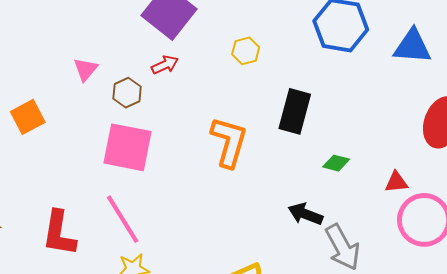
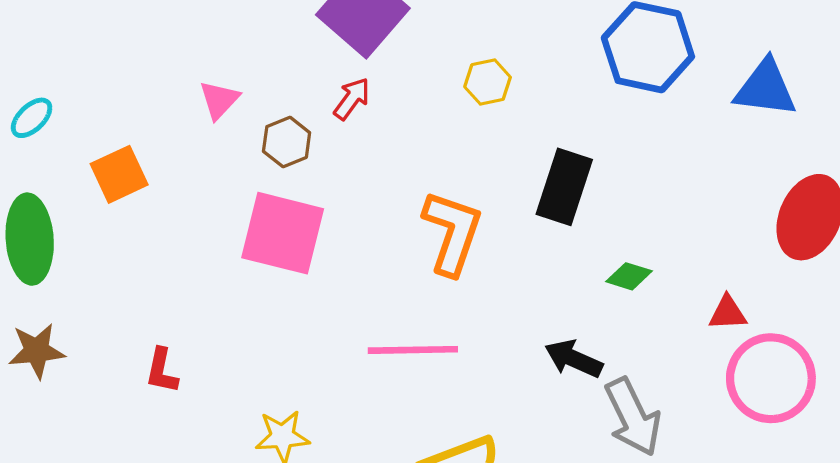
red arrow: (165, 65) -> (352, 99), turned -32
pink line: (123, 219) -> (413, 350), moved, turned -62
red L-shape: (59, 233) -> (162, 371), size x0.6

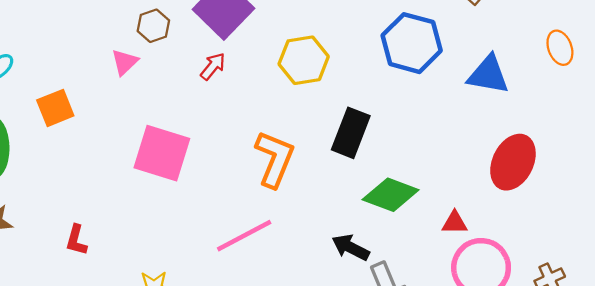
yellow hexagon: (488, 82) -> (304, 60), size x1.6
brown hexagon: (287, 142) -> (153, 26), moved
green diamond: (629, 276) -> (391, 195), size x1.8
pink line: (413, 350) -> (244, 236), turned -30

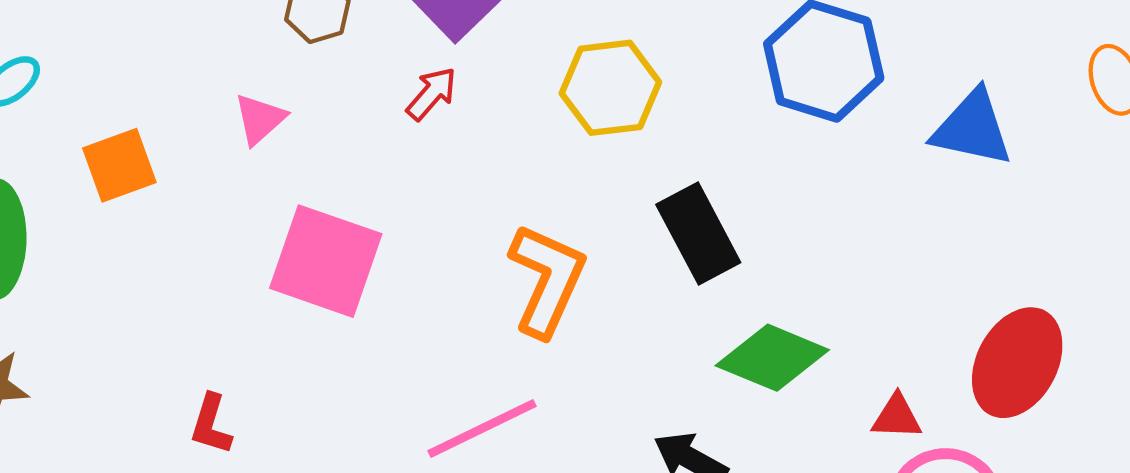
pink triangle: (125, 62) -> (260, 119), moved
black rectangle: (351, 133) -> (698, 233), turned -51
red ellipse: (513, 162) -> (1017, 363), moved
red L-shape: (76, 240) -> (211, 424), moved

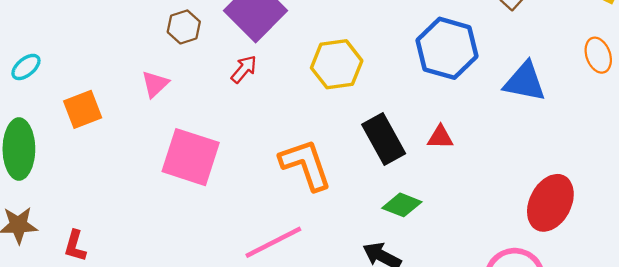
orange L-shape: (547, 280) -> (306, 165), turned -42
green diamond: (772, 358) -> (402, 205), moved, size x0.7
red triangle: (897, 417) -> (440, 137), moved
red L-shape: (211, 424) -> (75, 246), moved

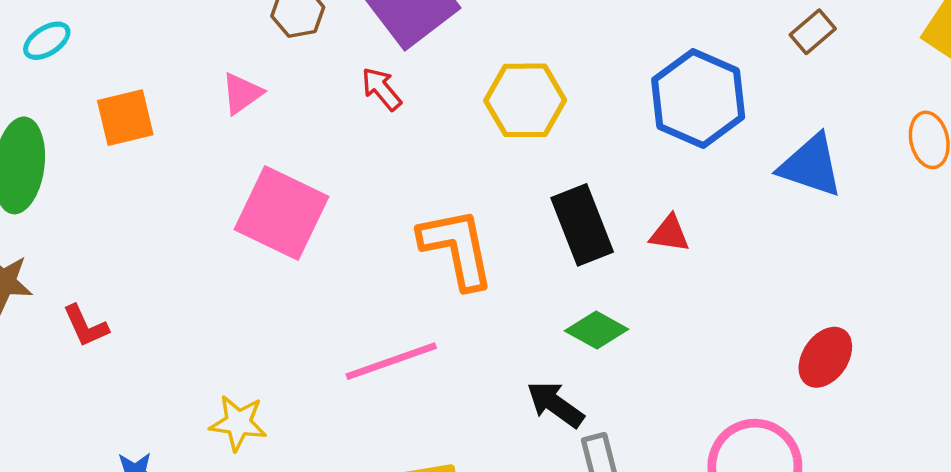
red arrow: (244, 69) -> (381, 89), turned -88
red ellipse: (550, 203) -> (825, 357), size x0.7
red L-shape: (75, 246) -> (86, 326), turned -48

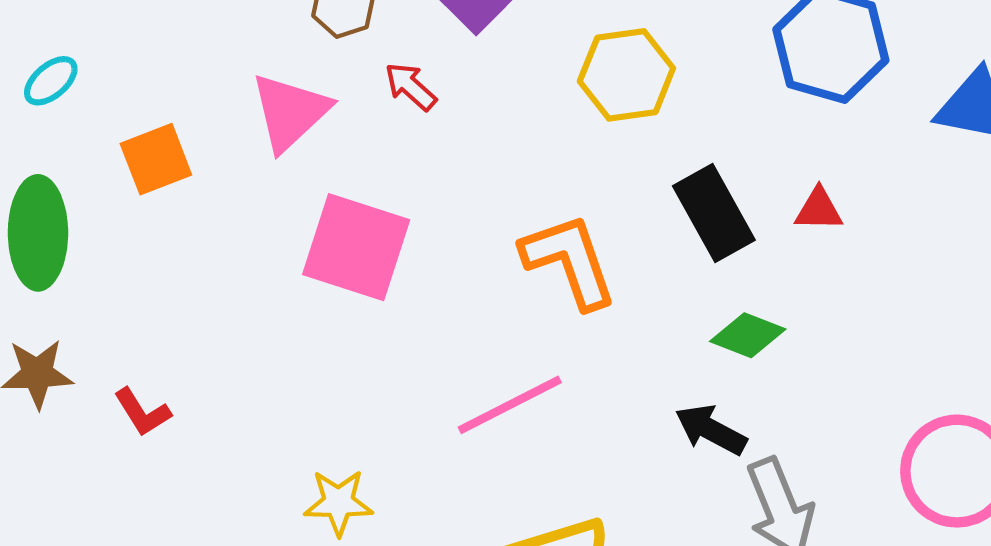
red arrow: (381, 89) -> (411, 87), moved
pink triangle: (242, 93) -> (290, 112), size x1.6

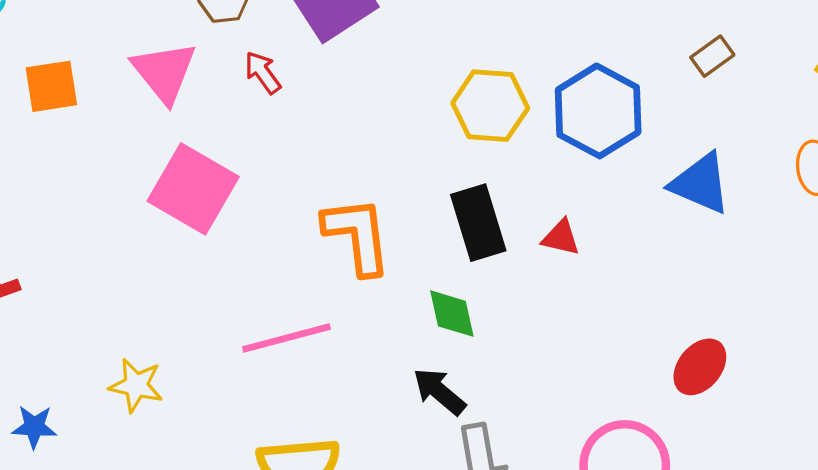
yellow hexagon: (626, 75) -> (490, 106), moved
pink triangle: (290, 112) -> (164, 72), turned -38
green diamond: (748, 335) -> (452, 314), moved, turned 44

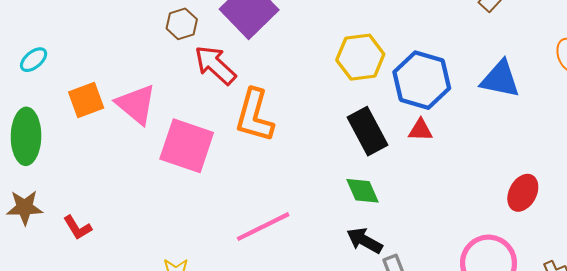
pink triangle: (164, 72) -> (136, 104), moved
red arrow: (263, 73) -> (215, 65), size x1.6
blue hexagon: (598, 111) -> (422, 80), moved
orange L-shape: (357, 236) -> (254, 115), moved, turned -146

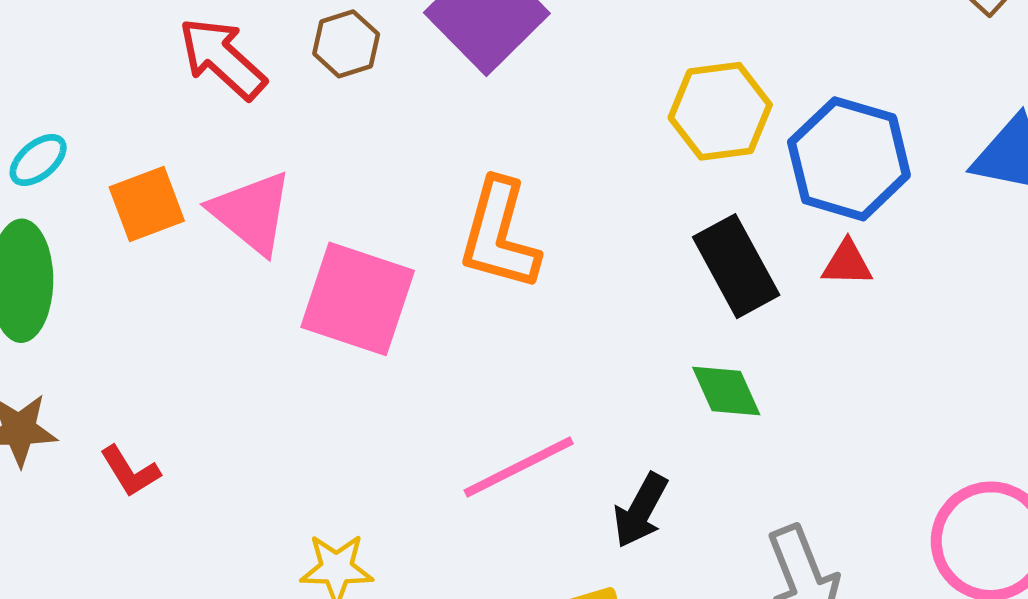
cyan ellipse: (34, 60) -> (38, 160), moved
red arrow: (215, 65) -> (222, 58), moved
black arrow: (364, 241) -> (641, 510), moved, turned -90

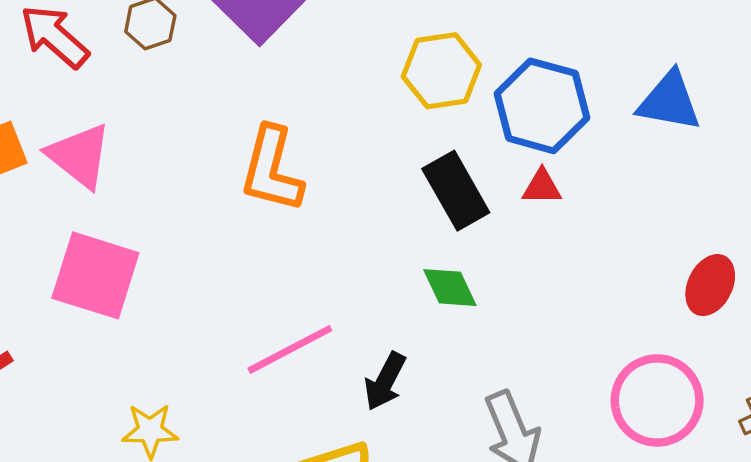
pink square: (358, 299) -> (95, 275), moved

